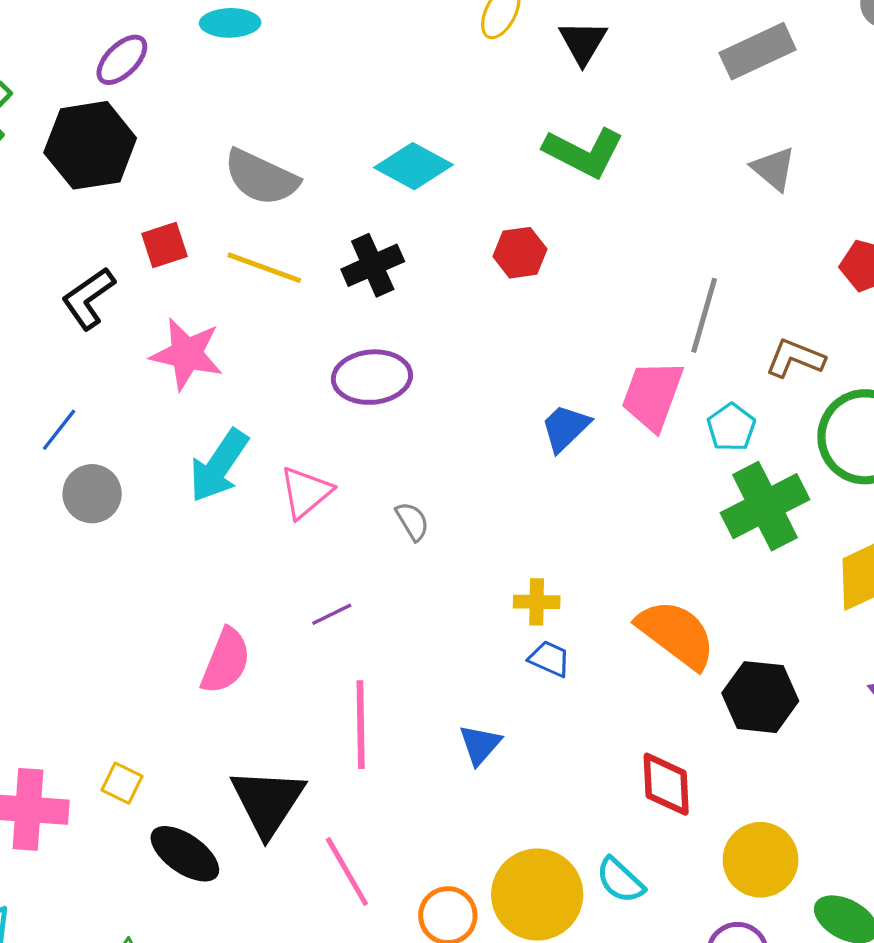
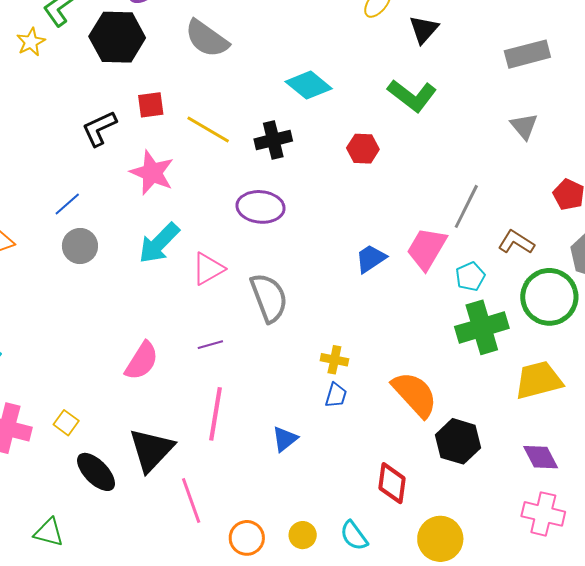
gray semicircle: (261, 177) -> (207, 39), moved
gray semicircle: (412, 521) -> (269, 298), size x2.0
blue trapezoid: (549, 659) -> (336, 395), turned 72
yellow circle: (537, 894) -> (303, 535), size x0.5

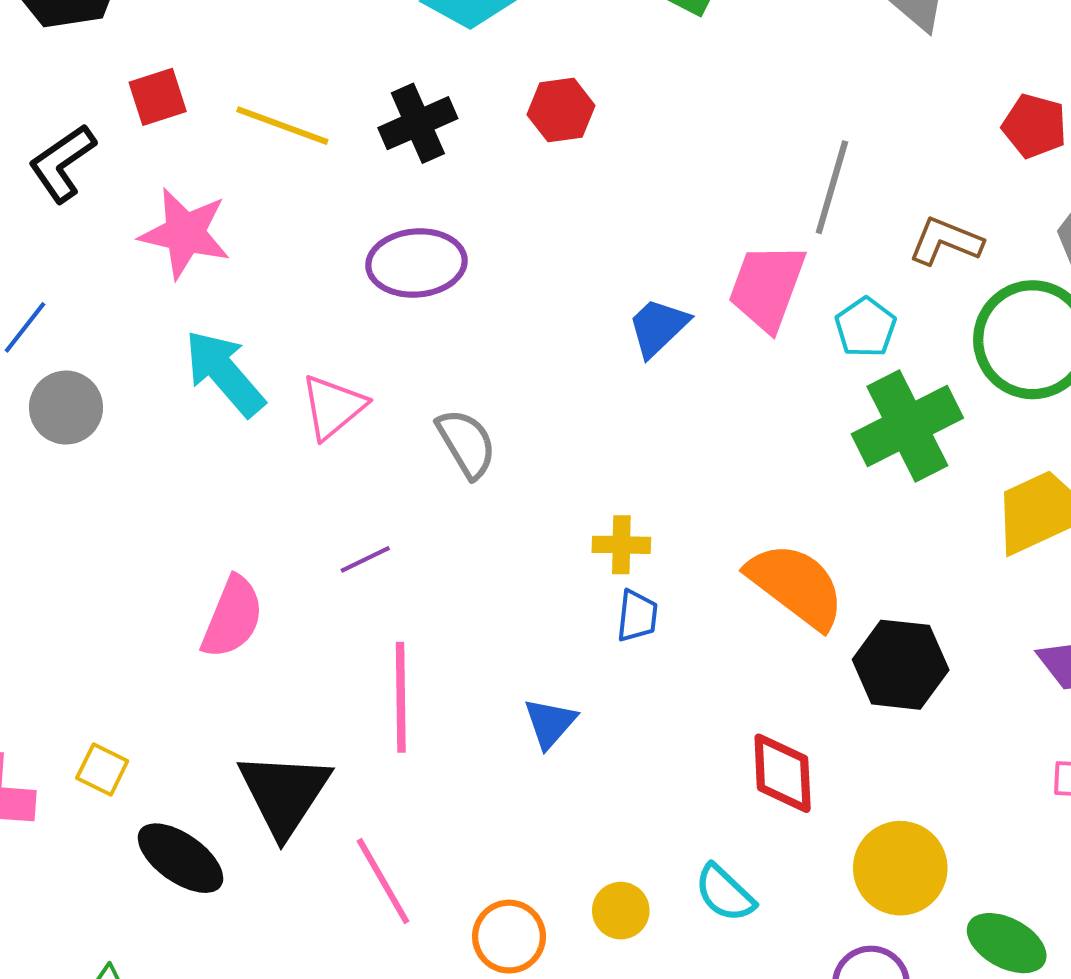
red hexagon: (363, 149) -> (561, 110), moved
cyan arrow: (159, 243) -> (225, 373), turned 105
gray semicircle: (269, 298) -> (466, 443), size x0.7

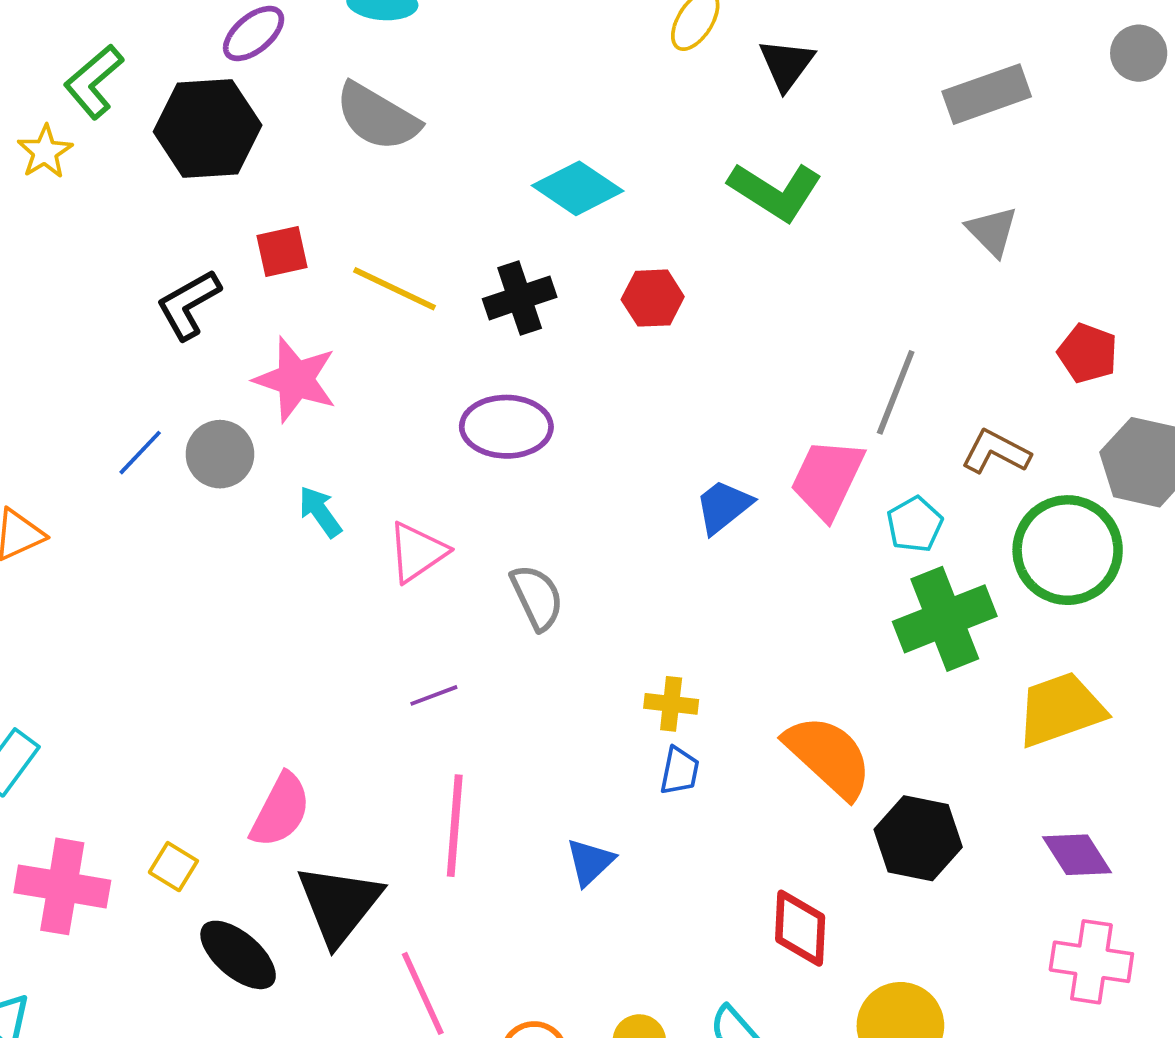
cyan arrow: (225, 373) -> (320, 512), size x0.6
gray circle: (66, 408) -> (220, 454), moved
pink semicircle: (232, 617) -> (280, 810), moved

